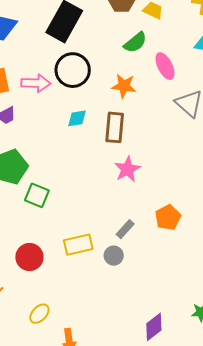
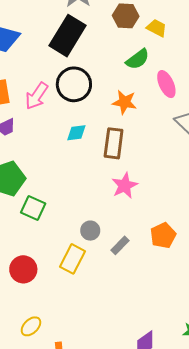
pink arrow: (36, 83) -> (37, 96), turned 120
yellow rectangle: (78, 245) -> (72, 259), turned -52
gray circle: (114, 256) -> (90, 231), moved

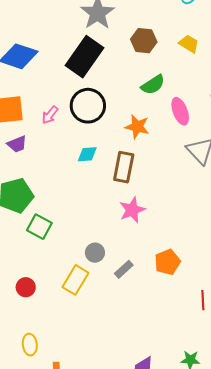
yellow trapezoid: (157, 28) -> (189, 44), moved
pink arrow: (37, 96) -> (50, 115), size x0.7
red circle: (23, 269) -> (26, 287), size x0.7
yellow ellipse: (31, 326) -> (30, 345), turned -55

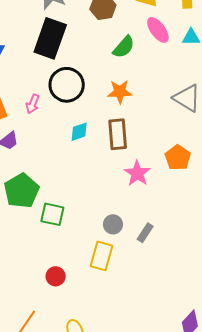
pink ellipse: (180, 111) -> (158, 30), moved
orange pentagon: (167, 262) -> (178, 158), moved

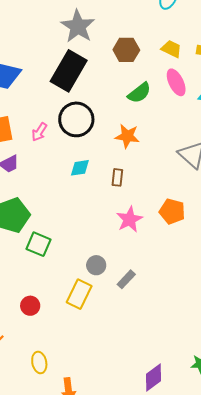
brown rectangle: (118, 134) -> (117, 177), size x0.6
orange pentagon: (178, 158) -> (172, 211), turned -30

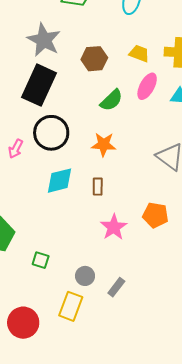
pink ellipse: (176, 82) -> (147, 86), turned 60
cyan diamond: (80, 168) -> (59, 181), size x1.4
green square: (39, 244) -> (41, 260), moved, size x0.7
red circle: (30, 306) -> (23, 323), size x1.6

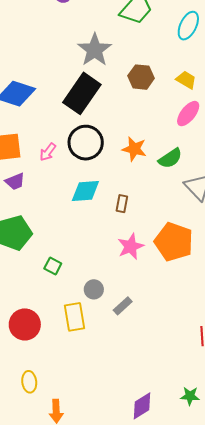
green semicircle: (111, 100) -> (170, 158), moved
orange star: (104, 144) -> (134, 149), moved
orange pentagon: (155, 215) -> (174, 242), size x1.5
yellow rectangle: (71, 306) -> (74, 317), turned -40

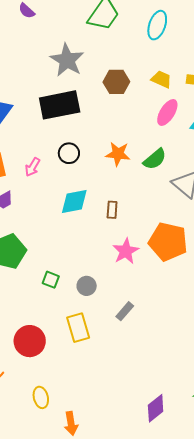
black rectangle: (82, 93) -> (60, 105), turned 51
black circle: (86, 143) -> (69, 153), size x0.6
gray circle: (94, 289) -> (87, 286), moved

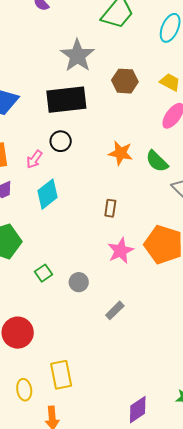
black circle: (69, 153) -> (61, 141), moved
green semicircle: (155, 159) -> (157, 161), turned 80
cyan diamond: (74, 201) -> (48, 194), moved, turned -32
green square: (51, 280) -> (44, 273), turned 30
yellow rectangle: (78, 328) -> (61, 375), moved

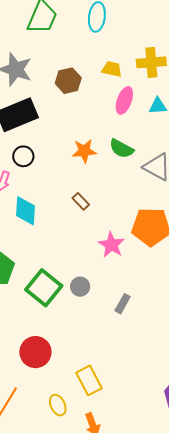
cyan diamond: (48, 194) -> (26, 211), turned -32
brown rectangle: (110, 208) -> (81, 201), moved, turned -36
green square: (44, 273) -> (44, 288), size x2.0

